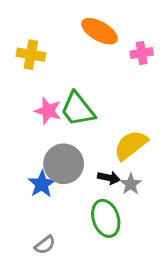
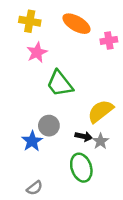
yellow cross: (31, 55) -> (30, 21), moved
pink star: (48, 111) -> (37, 52), moved, turned 30
gray circle: (64, 164) -> (49, 126), size x0.7

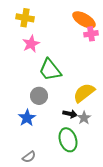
orange ellipse: (76, 24) -> (84, 20), moved
gray circle: (49, 126) -> (39, 96), moved

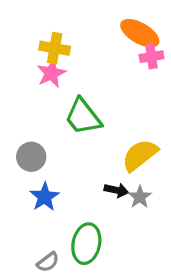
yellow cross: (25, 18) -> (55, 48), moved
gray circle: (39, 96) -> (31, 157), moved
green ellipse: (68, 140) -> (86, 244), moved, turned 30

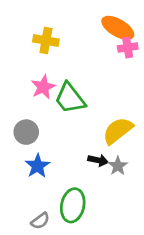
pink star: (51, 73) -> (43, 87), moved

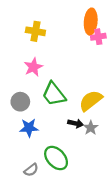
orange ellipse: (118, 28) -> (91, 22), turned 65
green trapezoid: (70, 98) -> (54, 94), moved
blue star: (37, 166) -> (29, 128), turned 30
green ellipse: (73, 205) -> (56, 158), turned -55

